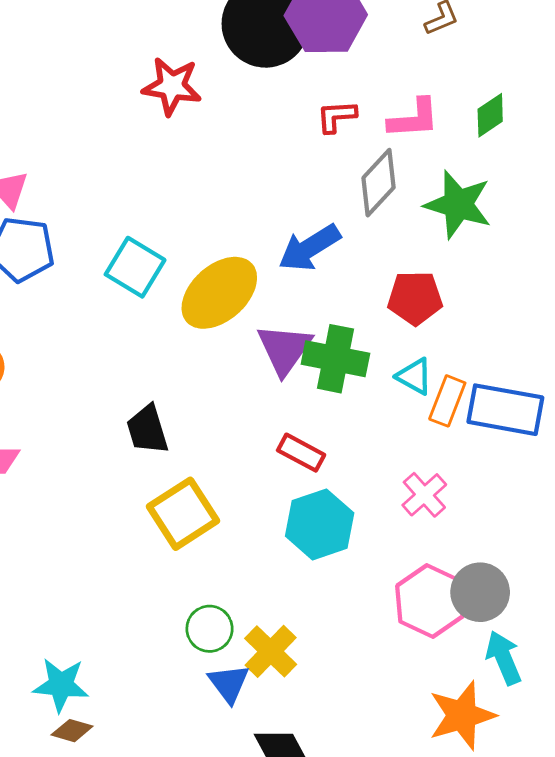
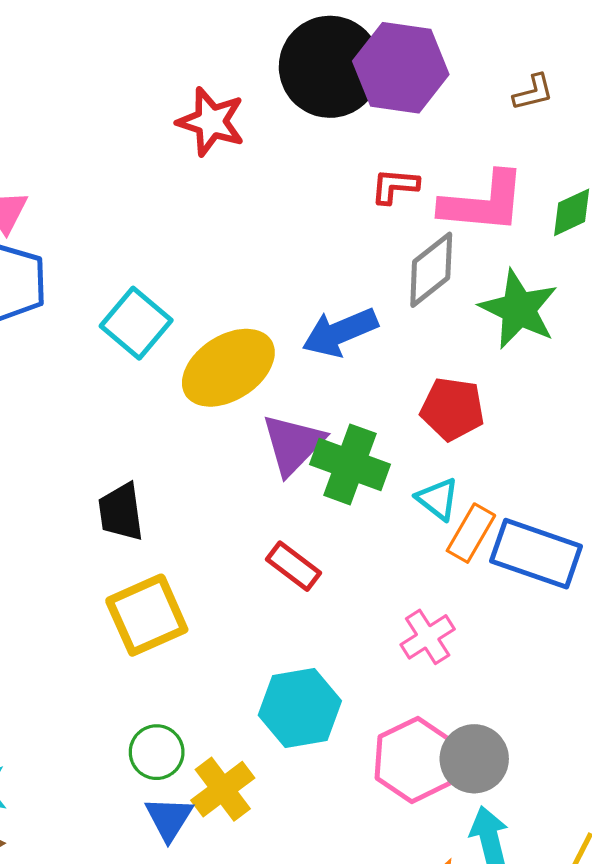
pink L-shape: (414, 119) -> (483, 202), size x1.4
cyan hexagon: (320, 524) -> (300, 708), moved

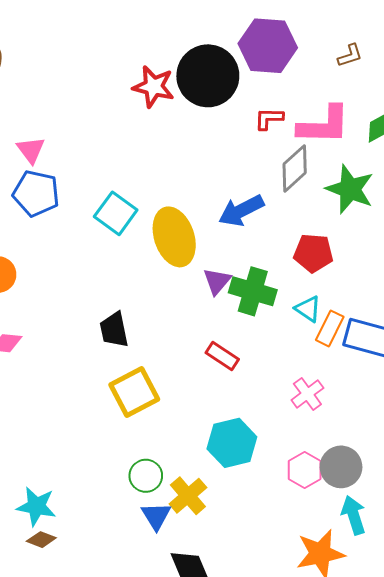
black circle: (330, 67) -> (208, 76), moved
yellow ellipse: (228, 368) -> (174, 237), turned -72
purple triangle: (293, 444) -> (217, 281), size x0.7
pink hexagon: (415, 760) -> (305, 470), size x0.7

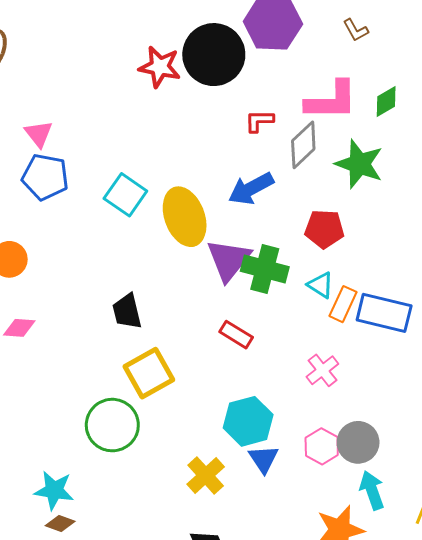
brown L-shape: (350, 55) -> (356, 30), turned 80
red L-shape: (269, 119) -> (259, 121), moved
purple triangle: (217, 281) -> (229, 260), size x1.6
green circle: (146, 476) -> (112, 425), moved, size x1.6
blue triangle: (156, 516) -> (264, 459), moved

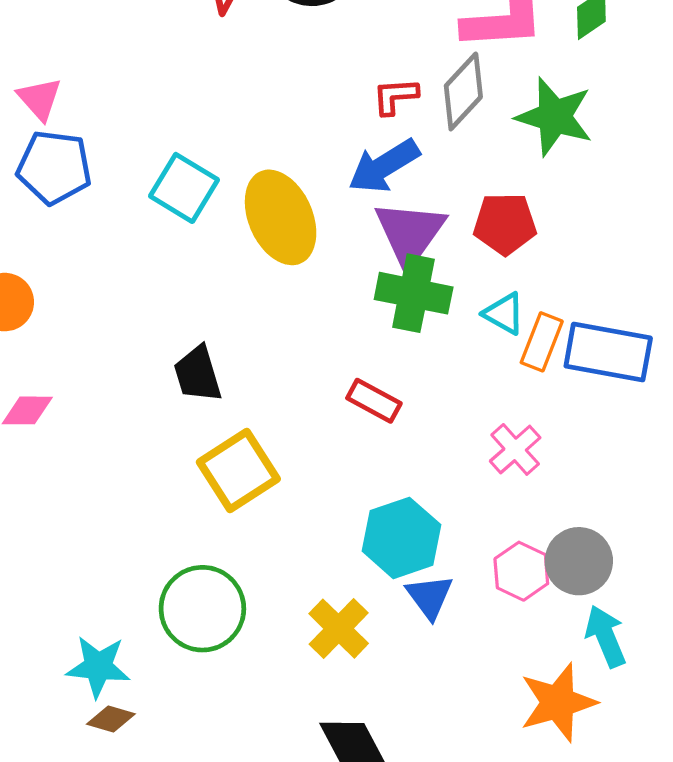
red L-shape: (259, 121) -> (395, 96), moved
purple triangle: (229, 260) -> (410, 233), moved
green circle: (112, 425) -> (202, 609), moved

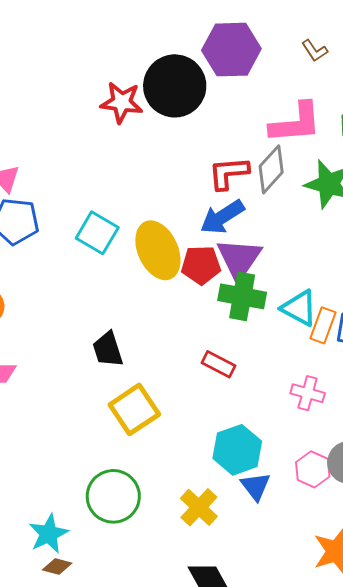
red L-shape: (395, 96) -> (229, 173), size x1.4
red pentagon: (505, 224) -> (201, 265), moved
cyan triangle: (504, 314) -> (299, 308), size x1.4
pink cross: (515, 449) -> (308, 393), turned -32
cyan star: (98, 667) -> (49, 534), turned -30

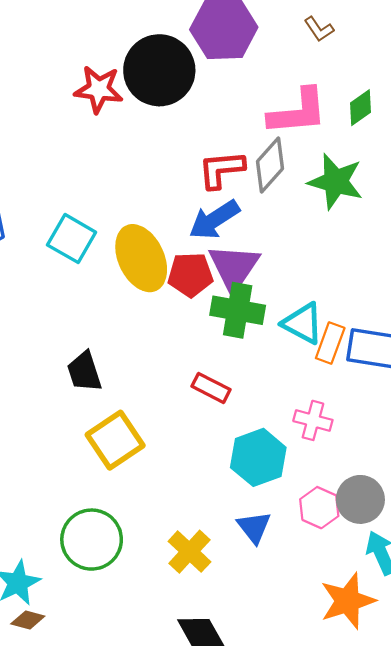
cyan hexagon: (237, 450) -> (258, 457), moved

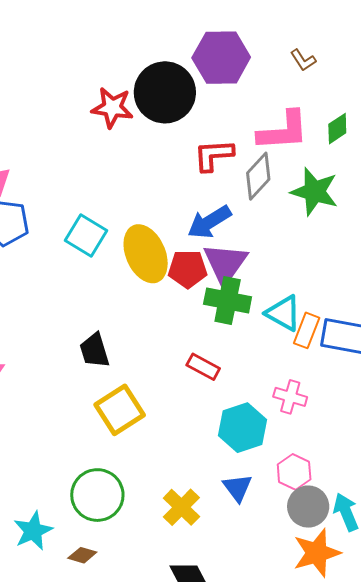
red L-shape: (221, 169) -> (214, 155), moved
gray circle: (360, 499) -> (308, 507), moved
brown diamond: (28, 620) -> (82, 555), moved

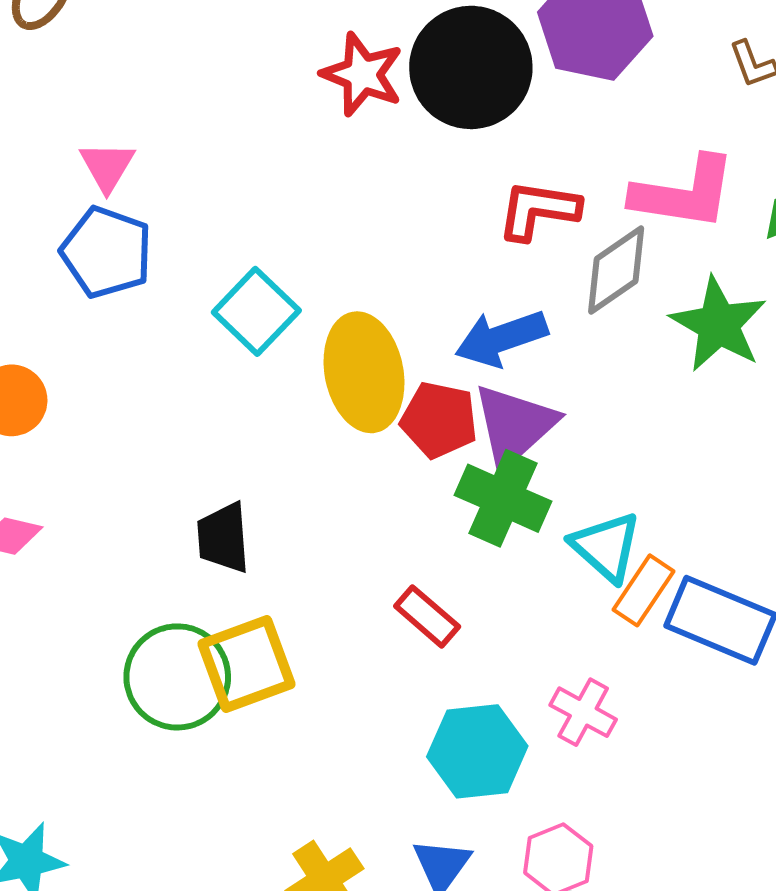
green circle: (97, 495) -> (177, 677), moved

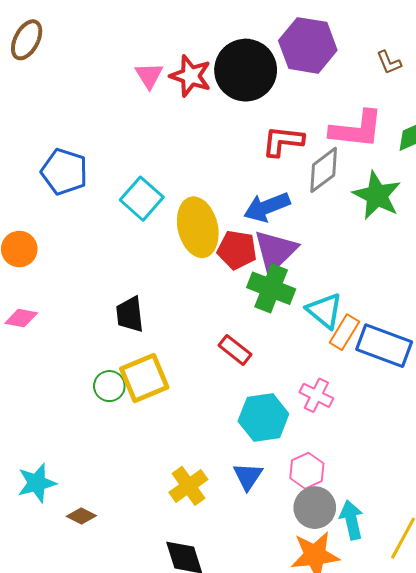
pink triangle: (107, 166) -> (149, 75), moved
green circle: (177, 677) -> (109, 386), size x0.6

